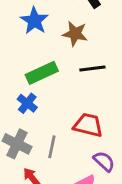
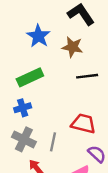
green rectangle: (42, 73) -> (30, 77), moved
blue cross: (27, 103) -> (23, 108), moved, turned 35

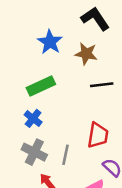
blue cross: (23, 108) -> (33, 118), turned -35
red trapezoid: (83, 124) -> (98, 135), turned 85

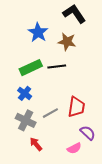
black line: (102, 85) -> (57, 67), moved
gray line: (65, 155) -> (50, 113), moved, turned 49

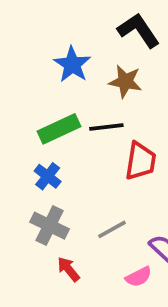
red trapezoid: (76, 107) -> (140, 161), moved
gray line: (50, 113) -> (112, 229), moved

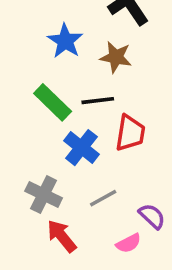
green rectangle: (59, 129) -> (53, 102), turned 69
blue cross: (48, 176) -> (82, 148), moved, size x1.4
red arrow: (68, 269) -> (62, 236), size x1.4

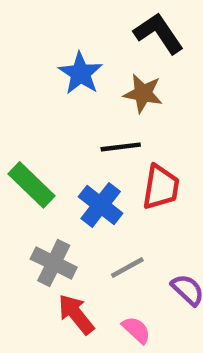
green rectangle: (53, 102) -> (31, 185), moved
pink semicircle: (128, 243) -> (136, 330), moved, turned -110

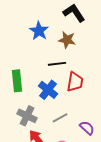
green rectangle: (31, 185) -> (17, 81), turned 40

